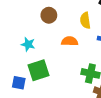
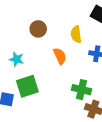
orange semicircle: (70, 41) -> (60, 56), turned 63

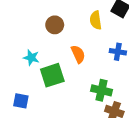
yellow semicircle: (76, 34) -> (96, 20), moved
green square: (27, 86) -> (52, 75), moved

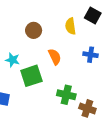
green cross: (101, 90) -> (66, 95), moved

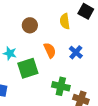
blue cross: (91, 55) -> (76, 52), moved, turned 32

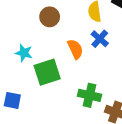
blue cross: (76, 52) -> (100, 39), moved

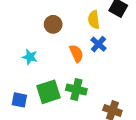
green square: (47, 72) -> (48, 92), moved
green cross: (89, 95) -> (76, 89), moved

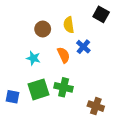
yellow semicircle: (94, 20) -> (69, 25), moved
cyan star: (30, 57) -> (33, 58), moved

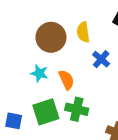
brown circle: (43, 29) -> (51, 37), size x1.5
orange semicircle: (64, 55) -> (66, 80), moved

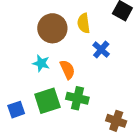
blue square: (14, 121) -> (16, 110), turned -30

